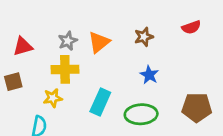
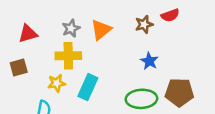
red semicircle: (191, 27) -> (170, 15), moved
cyan rectangle: (100, 102) -> (88, 87), moved
brown pentagon: (197, 107) -> (179, 92), moved

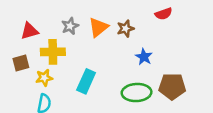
brown star: (144, 24) -> (125, 29), moved
yellow cross: (68, 56) -> (53, 52), moved
yellow star: (57, 83) -> (44, 78), moved

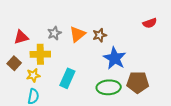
red semicircle: (164, 14) -> (150, 23), moved
blue star: (144, 57) -> (115, 58), size x1.6
brown square: (21, 63) -> (14, 63), turned -32

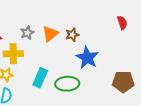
red semicircle: (150, 23) -> (122, 23), turned -88
brown pentagon: (138, 82) -> (123, 82), moved
green ellipse: (109, 87) -> (67, 84), moved

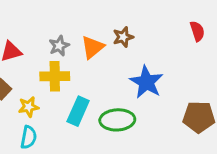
brown star: (72, 35) -> (123, 37), moved
yellow cross: (13, 54) -> (55, 76), moved

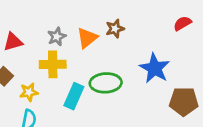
red semicircle: (197, 31) -> (182, 23), turned -102
blue star: (146, 82) -> (155, 68), moved
green ellipse: (117, 120) -> (106, 83), moved

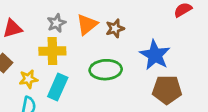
brown star: (115, 29) -> (115, 28), moved
cyan rectangle: (74, 96) -> (58, 87), moved
brown pentagon: (184, 101) -> (167, 90), moved

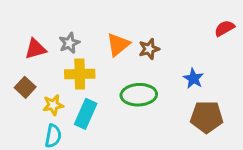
gray star: (56, 23) -> (69, 43), moved
blue star: (155, 55) -> (193, 78), size x0.6

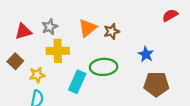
cyan rectangle: (86, 114) -> (77, 82), moved

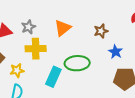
brown star: (112, 31) -> (101, 31), moved

